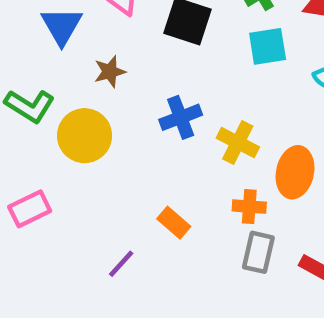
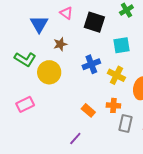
cyan square: (268, 46) -> (121, 45), moved
orange cross: (249, 207) -> (113, 105), moved
purple line: (121, 264) -> (75, 139), moved

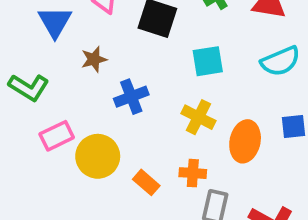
blue cross: (91, 64) -> (131, 97), moved
yellow circle: (49, 72) -> (98, 156), moved
pink rectangle: (25, 104) -> (57, 136), moved

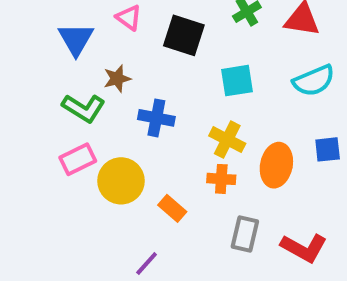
green L-shape: (29, 87) -> (84, 108), moved
blue cross: (131, 97) -> (156, 118), turned 32
orange cross: (193, 173) -> (221, 179), moved

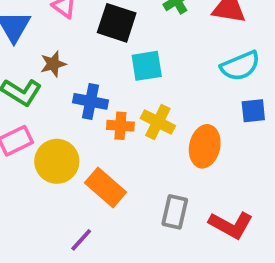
cyan square: (237, 81) -> (147, 66), moved
blue square: (328, 149) -> (253, 111), moved
orange cross: (221, 179) -> (120, 126), moved
orange rectangle: (172, 208) -> (105, 188), size x1.5

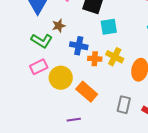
purple line: (81, 240) -> (74, 120), turned 40

